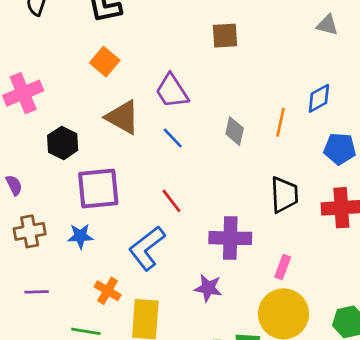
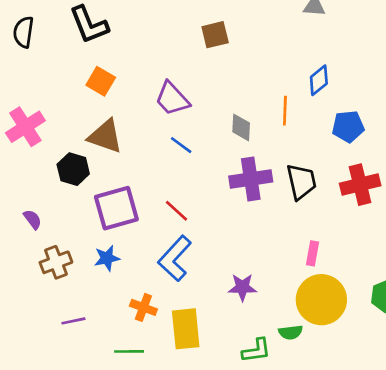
brown triangle: (123, 117) -> (105, 136), moved
red line: (171, 201) -> (176, 211), moved
purple cross: (230, 238) -> (251, 179), moved

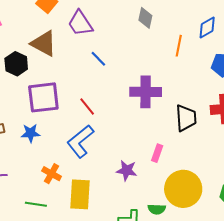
purple trapezoid: (172, 99) -> (80, 23), moved
gray diamond: (241, 127) -> (145, 18), moved
black trapezoid: (301, 182) -> (186, 118), moved
pink rectangle: (312, 253) -> (157, 153), moved

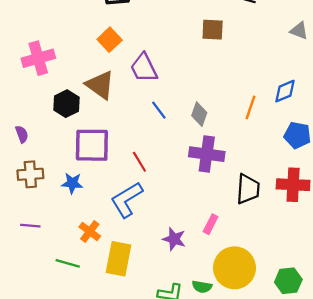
gray diamond: (145, 18) -> (199, 114), moved

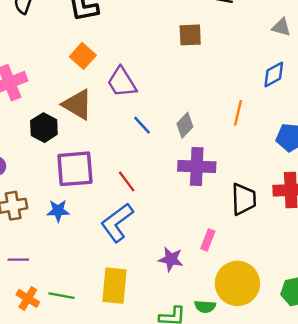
blue diamond: (285, 91) -> (274, 74), moved
gray diamond: (199, 114) -> (185, 125), turned 30
orange cross: (90, 231) -> (28, 298), moved

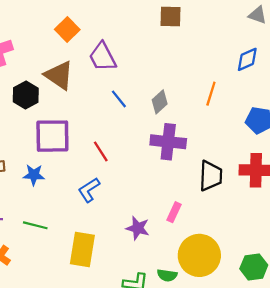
blue L-shape: (117, 223) -> (89, 190), size x0.7
green line: (61, 296) -> (35, 225), moved

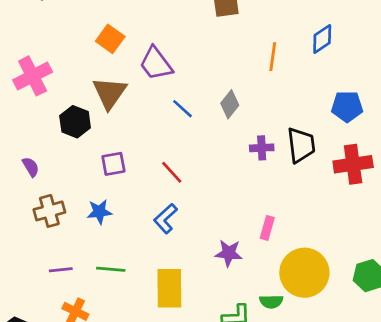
brown triangle: (59, 75) -> (110, 93), turned 40
orange line: (211, 94) -> (273, 57), moved
purple square: (52, 136) -> (113, 164), size x0.6
purple cross: (168, 142) -> (262, 148), moved, size x0.6
black trapezoid: (211, 176) -> (301, 145), moved

